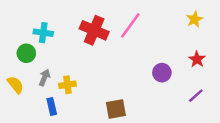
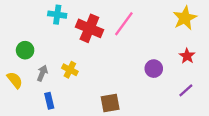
yellow star: (195, 19) -> (185, 18), size x1.5
cyan cross: (43, 33) -> (57, 15), moved
yellow cross: (67, 85) -> (70, 70), moved, turned 35

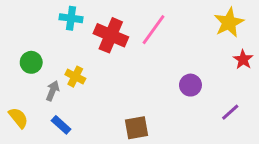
red star: (187, 56) -> (243, 59), moved
yellow cross: (70, 70) -> (75, 77), moved
yellow semicircle: (15, 80) -> (18, 118), moved
blue rectangle: (49, 101) -> (61, 125), turned -35

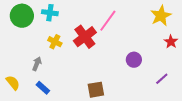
red cross: (111, 35) -> (85, 37), moved, turned 30
green circle: (31, 62) -> (22, 16), moved, size x1.5
yellow cross: (75, 77) -> (55, 42), moved

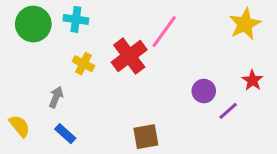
red star: (171, 42) -> (252, 80), moved
purple line: (162, 79) -> (228, 111), moved

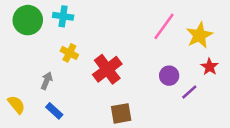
yellow star: (245, 24) -> (199, 35), moved
pink line: (164, 32) -> (164, 26), moved
red cross: (129, 56) -> (107, 69), moved

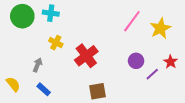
red star: (209, 67) -> (171, 62), moved

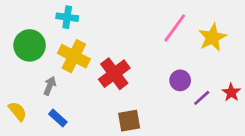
green circle: (22, 16) -> (30, 45), moved
yellow cross: (56, 43) -> (74, 56), size x1.6
red star: (171, 62) -> (231, 92), moved

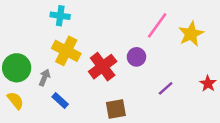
green circle: (30, 45) -> (17, 68), moved
purple circle: (180, 80) -> (136, 57), moved
purple line: (202, 98) -> (166, 88), moved
blue rectangle: (58, 118) -> (60, 100), moved

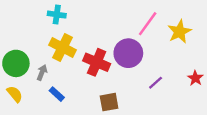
purple circle: (136, 57) -> (128, 53), size x1.6
red cross: (103, 67) -> (97, 62), turned -30

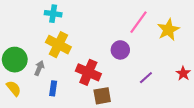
purple circle: (128, 53) -> (120, 50), size x0.7
red cross: (97, 62) -> (88, 72), moved
blue rectangle: (57, 94) -> (53, 88), turned 56

